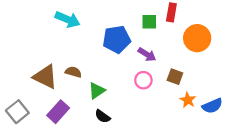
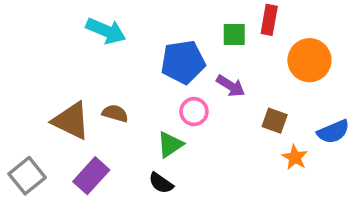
pink circle: (143, 80) -> (194, 112), moved
green triangle: (97, 91) -> (170, 145), moved
blue semicircle: (212, 106) -> (333, 132), moved

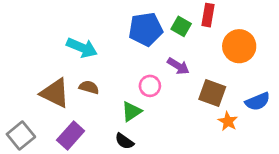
cyan arrow: (106, 31) -> (82, 48), moved
green square: (234, 35) -> (181, 26), turned 30
blue pentagon: (183, 62) -> (146, 29), moved
brown square: (275, 121) -> (212, 93), size x1.4

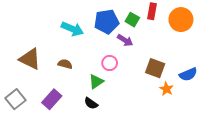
orange circle: (239, 46) -> (181, 20), moved
cyan arrow: (82, 48) -> (72, 29), moved
purple arrow: (178, 66) -> (125, 40), moved
brown triangle: (55, 93) -> (30, 59), moved

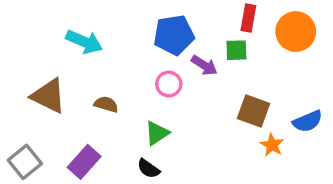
green square: (132, 20) -> (236, 50), moved, turned -32
cyan arrow: (72, 29) -> (84, 42), moved
pink circle: (110, 63) -> (169, 84), moved

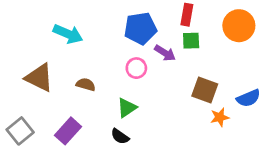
red rectangle: (248, 18) -> (187, 15), moved
orange star: (272, 145) -> (220, 117), turned 30

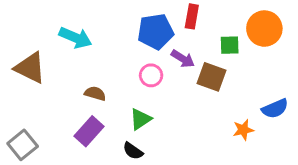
red rectangle: (187, 15) -> (192, 16), moved
green square: (191, 41) -> (230, 45), moved
brown triangle: (39, 78) -> (30, 68), moved
brown square: (205, 90) -> (211, 77), moved
purple rectangle: (68, 131) -> (89, 131), moved

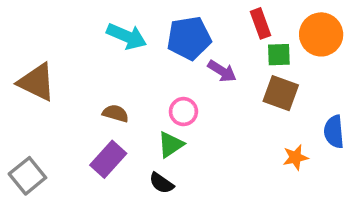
red rectangle: (192, 16) -> (261, 23), moved, turned -30
cyan arrow: (75, 38) -> (127, 36), moved
pink circle: (151, 75) -> (183, 112), moved
brown square: (211, 77) -> (281, 93), moved
blue semicircle: (275, 109) -> (334, 132), turned 108

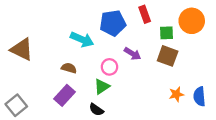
red rectangle: (261, 23) -> (145, 14), moved
cyan arrow: (127, 36) -> (82, 39), moved
purple arrow: (222, 71) -> (132, 54), moved
blue semicircle: (334, 132) -> (199, 96), moved

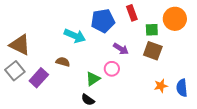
pink circle: (109, 67) -> (112, 69), moved
purple rectangle: (65, 95) -> (39, 78), moved
gray square: (16, 105) -> (15, 71), moved

